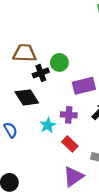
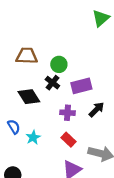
black cross: (41, 73) -> (52, 83), moved, turned -32
cyan star: (48, 125) -> (33, 137), moved

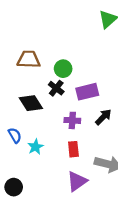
red rectangle: (69, 140) -> (73, 149), turned 40

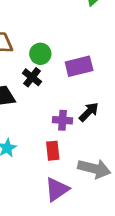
purple rectangle: (87, 92) -> (79, 66), moved
purple cross: (72, 120) -> (62, 120), moved

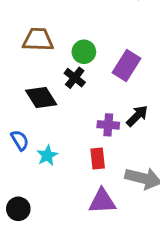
purple rectangle: (79, 66) -> (127, 65), turned -44
purple triangle: (57, 189) -> (102, 201), turned 32

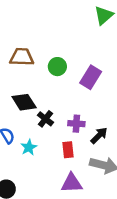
black cross: (75, 78) -> (45, 119), moved
black arrow: (137, 116) -> (99, 136), moved

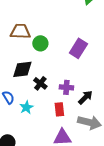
green circle: (57, 67) -> (40, 43), moved
black diamond: (24, 102) -> (22, 69), turned -65

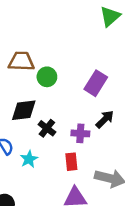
black arrow: (85, 97) -> (105, 119), moved

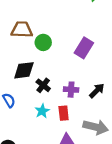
black arrow: (105, 119) -> (97, 91), moved
cyan star: (29, 159) -> (42, 111), moved

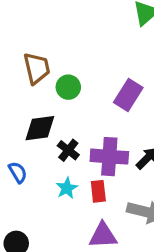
brown trapezoid: (22, 30) -> (37, 68), turned 75
purple cross: (71, 90) -> (109, 157), size x1.6

